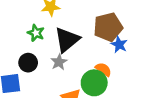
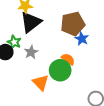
green star: (36, 33) -> (14, 42), moved
black triangle: (67, 40) -> (31, 22), moved

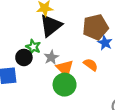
green circle: (60, 70) -> (65, 85), moved
orange triangle: (41, 83) -> (65, 68), moved

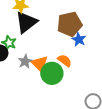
gray star: (51, 57) -> (25, 61), moved
green circle: (65, 85) -> (52, 73), moved

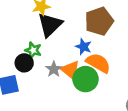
blue star: (79, 39) -> (83, 47), moved
orange semicircle: (65, 61) -> (98, 63), size x1.5

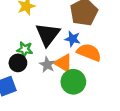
black triangle: (50, 25) -> (48, 34), moved
green circle: (85, 79) -> (73, 82), moved

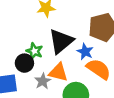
orange triangle: (63, 63) -> (58, 72), moved, turned -30
gray star: (47, 65) -> (43, 81), moved

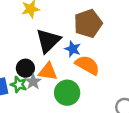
green star: (34, 51) -> (19, 85), moved
black circle: (24, 63) -> (25, 68), moved

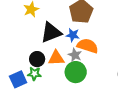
black triangle: (48, 41) -> (51, 32), turned 35
gray star: (33, 82) -> (75, 55), moved

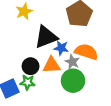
blue star: (73, 35) -> (61, 48), moved

